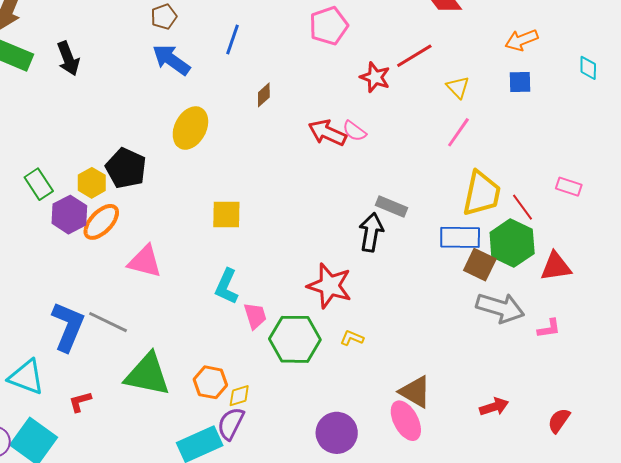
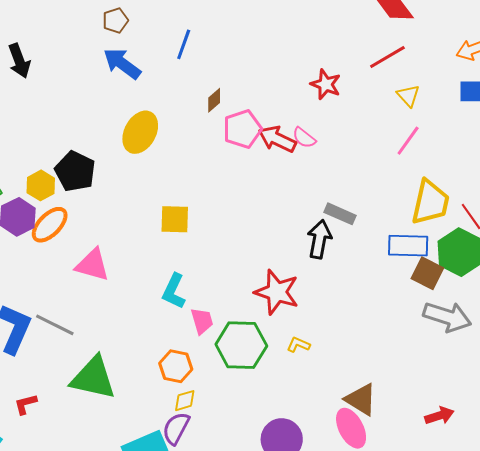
pink pentagon: (329, 26) -> (242, 129), moved
red line: (414, 56) -> (387, 57), moved
orange hexagon: (210, 382) -> (176, 366), moved

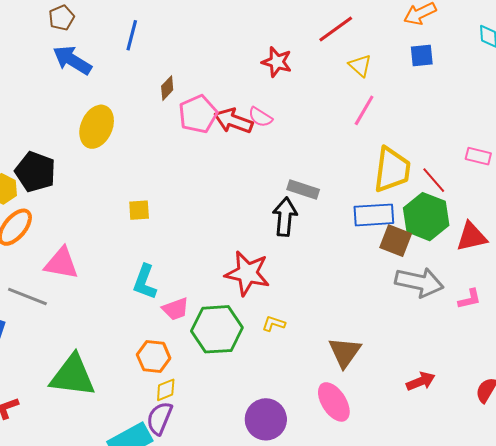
yellow square: (175, 219) -> (139, 210), size x0.7
pink trapezoid: (202, 321) -> (176, 309), turned 92
gray line: (55, 325) -> (27, 297), moved
brown triangle: (361, 399) -> (345, 352), moved, turned 39

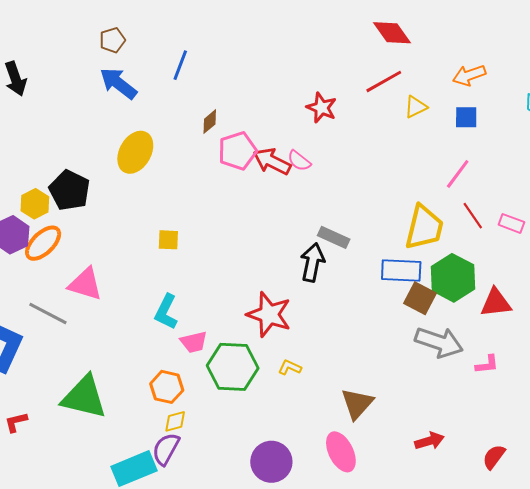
yellow triangle: (360, 66) -> (416, 107), moved, turned 45
pink line: (364, 110) -> (458, 174), moved
red line: (434, 180) -> (473, 216), moved

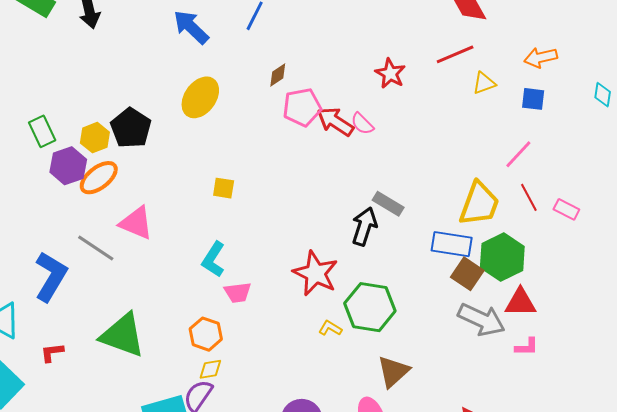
red triangle: (496, 303) -> (520, 302), moved
green hexagon: (233, 367) -> (370, 307), moved

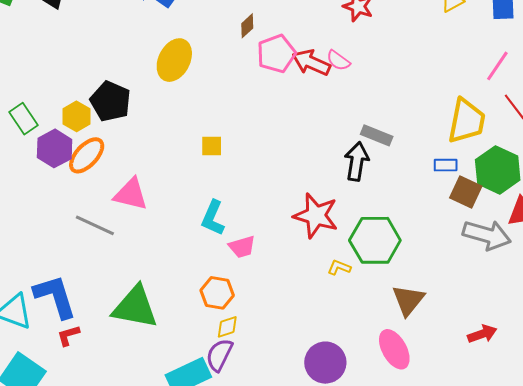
blue rectangle: (452, 244) -> (446, 165), size x0.6
blue L-shape: (51, 276) -> (55, 296), moved, turned -39

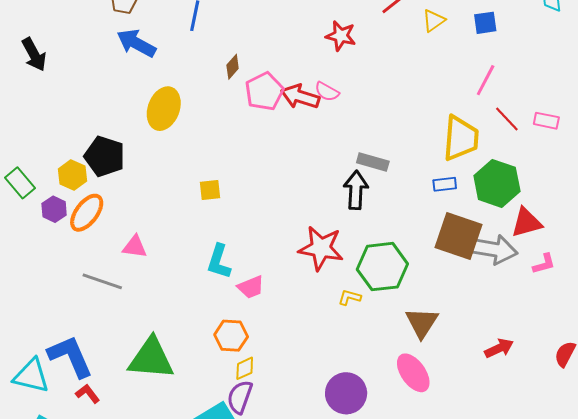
purple hexagon: (55, 148) -> (54, 209), size x0.7
brown square: (466, 192) -> (458, 236), moved, size x1.5
pink triangle: (131, 194) -> (135, 247), size x0.7
red L-shape: (68, 335) -> (88, 394), turned 75

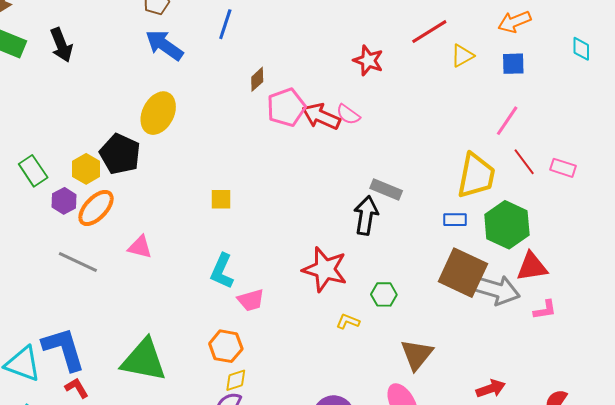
yellow ellipse: (164, 109) -> (158, 113), moved
green hexagon: (382, 267) -> (384, 294), size x0.5
gray line: (102, 281) -> (78, 262), moved

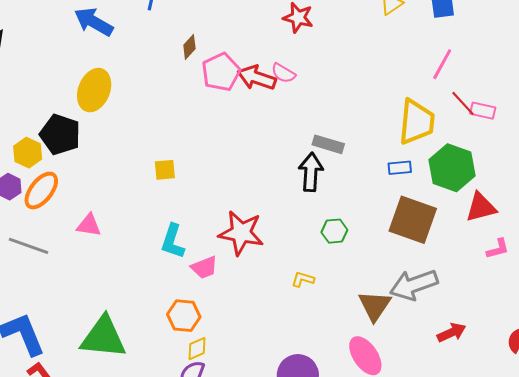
pink rectangle: (563, 168) -> (483, 111), moved
red star: (325, 269) -> (241, 233), moved
gray arrow: (496, 290) -> (414, 285), moved, turned 150
green hexagon: (384, 294) -> (334, 231), moved

